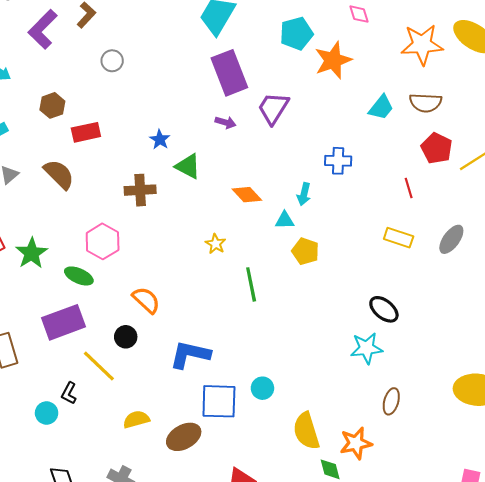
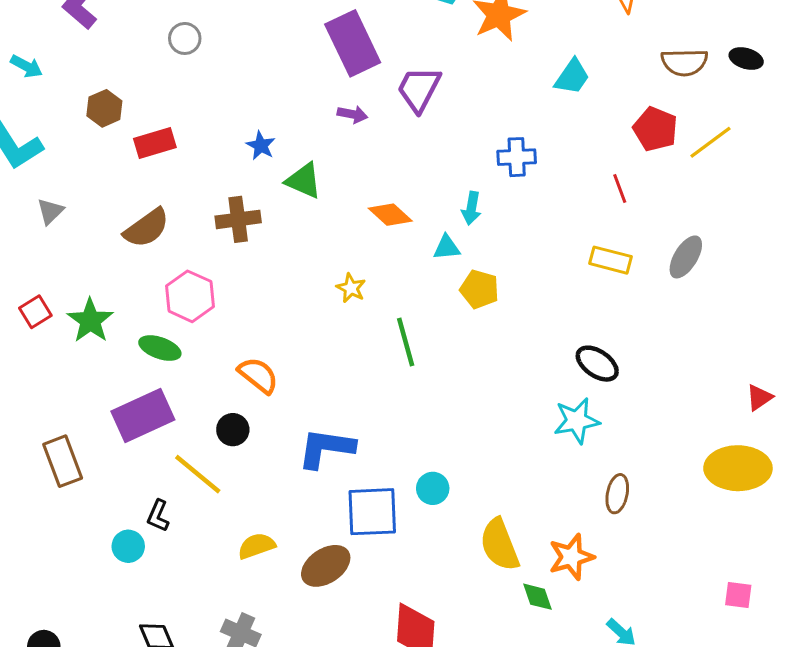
brown semicircle: (426, 103) -> (684, 62), moved
brown semicircle: (59, 174) -> (147, 228), moved, turned 104

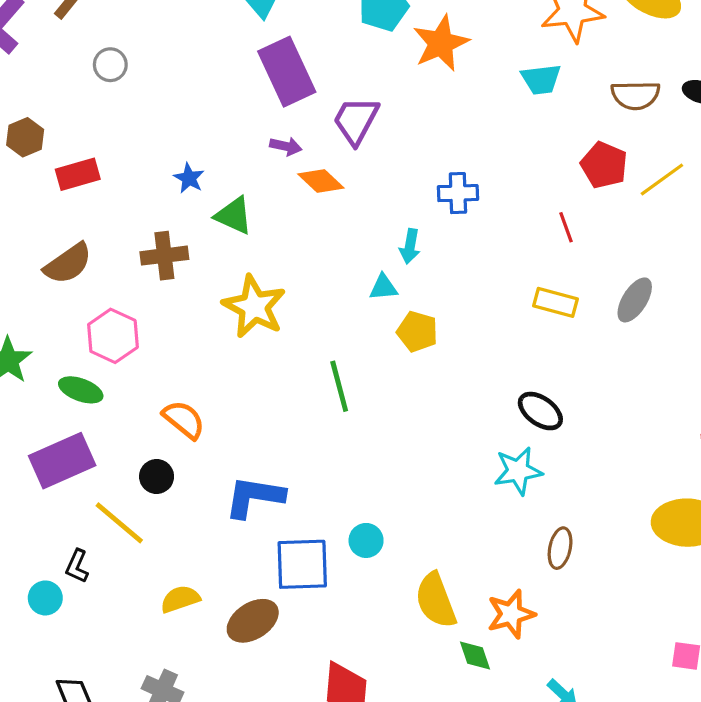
cyan trapezoid: (572, 77) -> (541, 79), moved, turned 48
orange diamond: (390, 215) -> (321, 181), moved
yellow star: (351, 288) -> (254, 307), moved, size x2.0

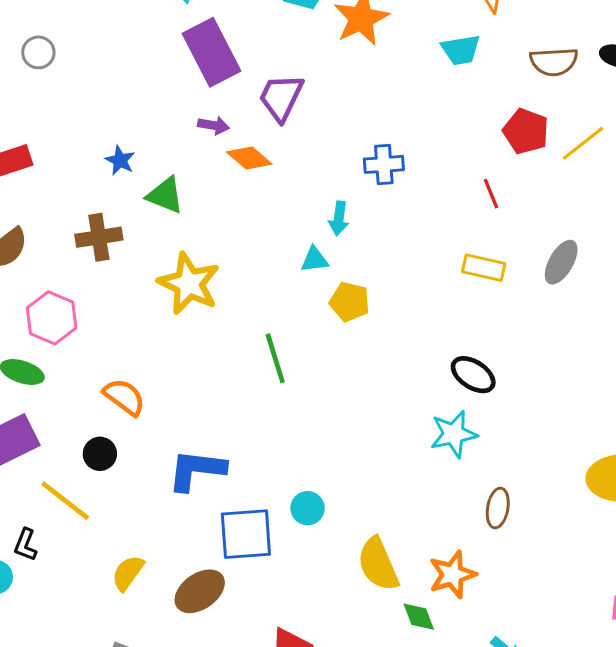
yellow semicircle: (180, 599) -> (128, 573), turned -33

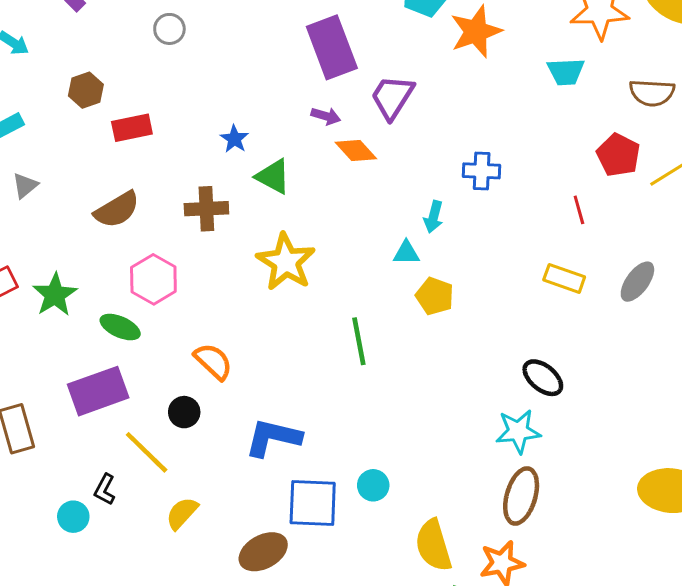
brown ellipse: (498, 508) -> (521, 496), moved, size x1.5
yellow semicircle: (128, 573) -> (182, 513), moved

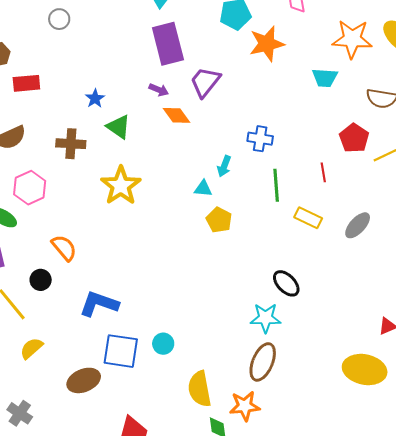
green line: (359, 341) -> (276, 185), moved

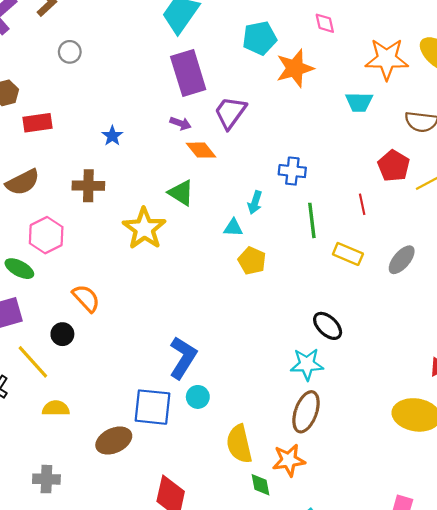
green triangle: (118, 127) -> (181, 193), moved
blue L-shape: (99, 304) -> (183, 358), moved, turned 105
yellow semicircle: (31, 348) -> (56, 408), turned 45
gray cross: (20, 413) -> (46, 479), turned -30

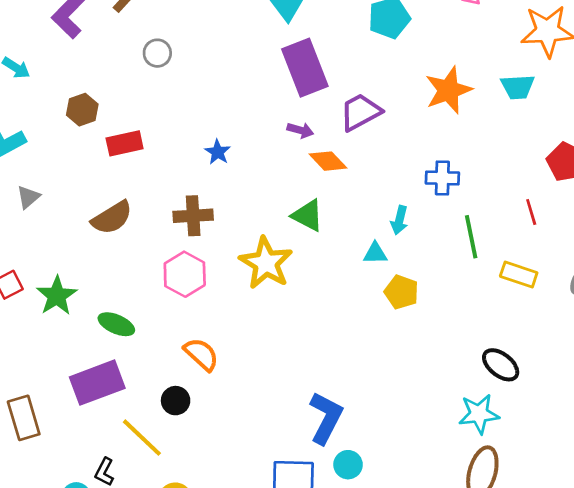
orange star: (295, 68) -> (448, 90), moved
purple trapezoid: (230, 113) -> (360, 112), turned 30
pink hexagon: (46, 235) -> (185, 274), moved

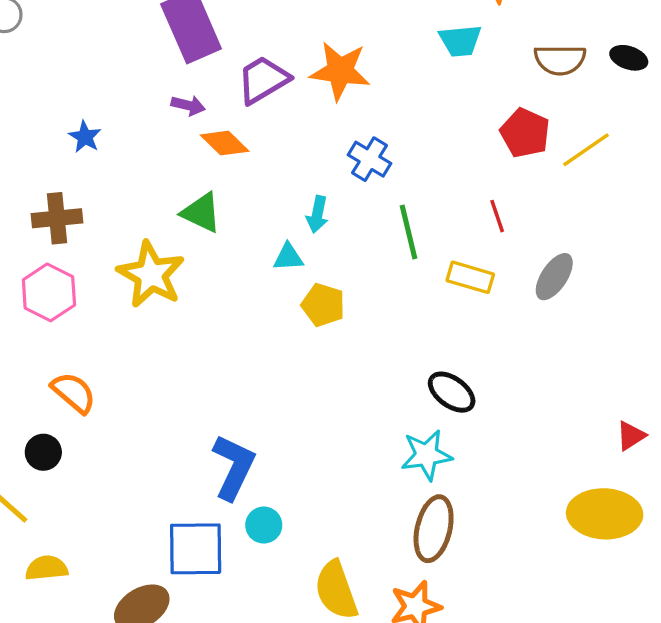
orange star: (448, 90) -> (340, 71), moved, turned 30
blue cross: (442, 178) -> (369, 159), turned 32
red line: (531, 212) -> (497, 216), moved

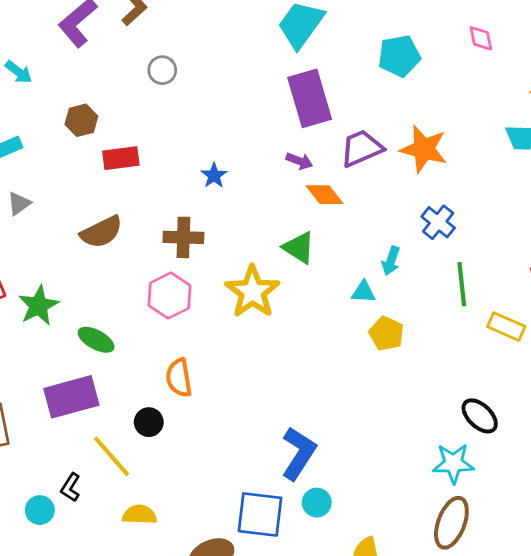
orange semicircle: (74, 393) -> (179, 378), turned -147

